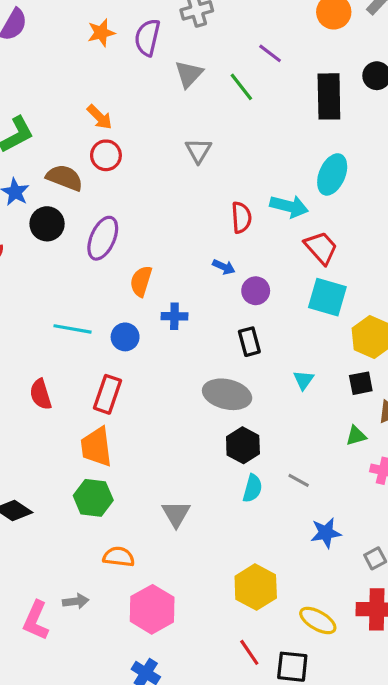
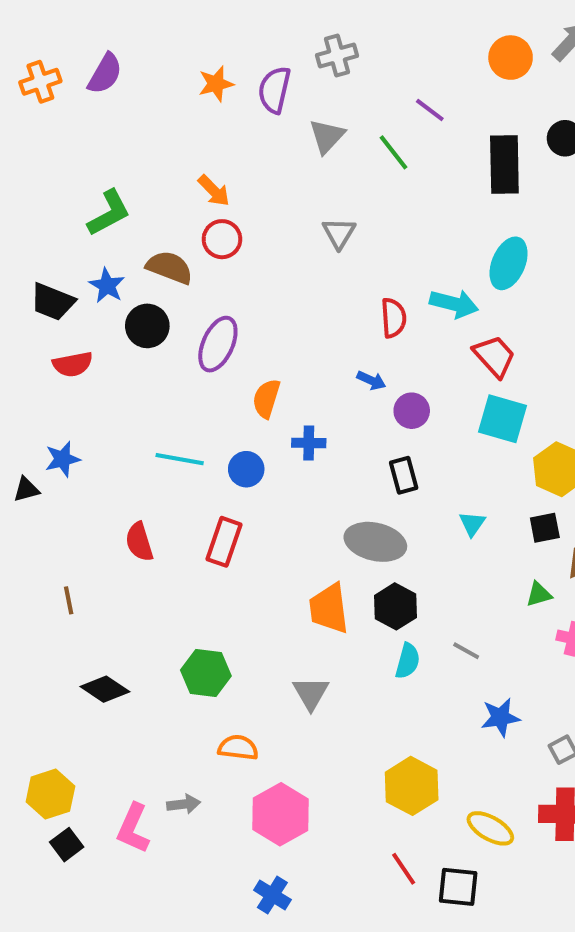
orange trapezoid: (96, 447) -> (329, 608), moved

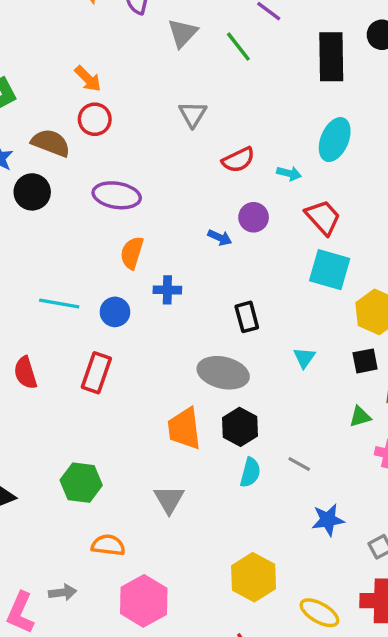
cyan arrow: (454, 304) -> (289, 173), size x0.6
red semicircle: (394, 318) -> (238, 160), moved, turned 68
purple ellipse: (218, 344) -> (117, 195), moved, turned 75
purple circle: (412, 411) -> (254, 217), moved

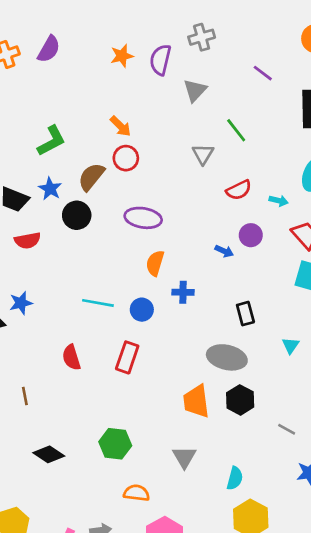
green line: (238, 47) -> (236, 130), moved
brown semicircle: (51, 143) -> (91, 177), turned -72
cyan semicircle: (250, 472) -> (235, 478), moved

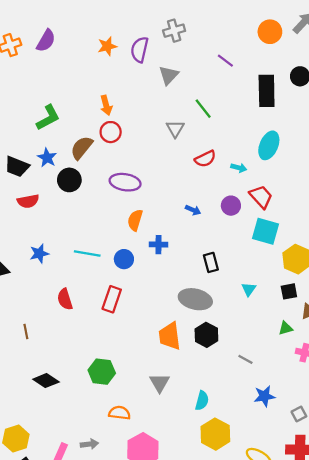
orange arrow: (121, 126) -> (106, 105), turned 30
purple circle: (251, 235) -> (231, 206), moved
blue star: (21, 303) -> (39, 254), moved

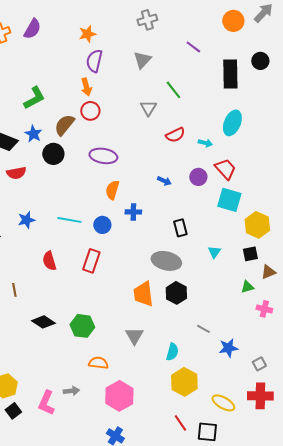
purple semicircle: (140, 50) -> (94, 61), moved
gray line: (245, 359) -> (203, 329), moved
black diamond: (46, 381) -> (43, 322), moved

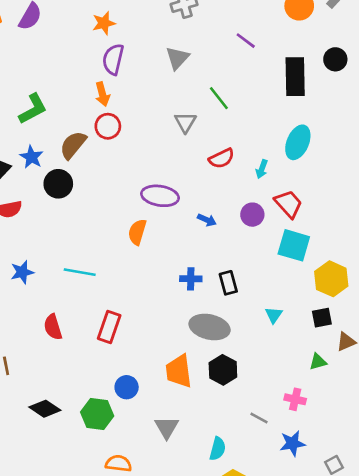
cyan arrow: (205, 143) -> (262, 169), turned 96
purple ellipse: (103, 156) -> (160, 196), moved
blue cross: (133, 212) -> (191, 279), moved
blue circle: (102, 225) -> (127, 387), moved
pink cross: (264, 309) -> (295, 399), moved

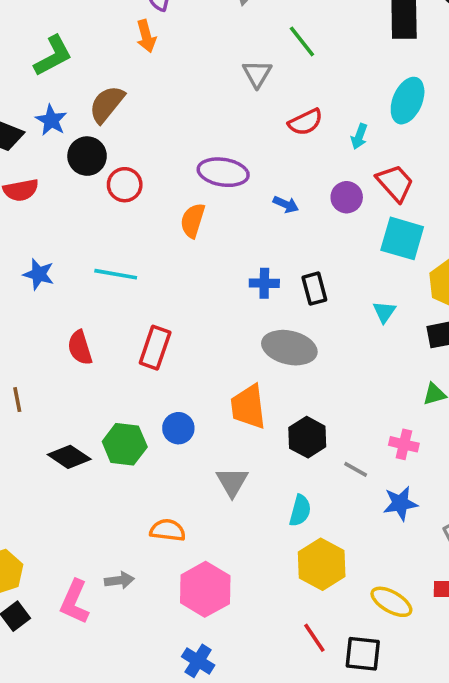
red circle: (108, 126) -> (125, 185), moved
blue star: (22, 272) -> (39, 274), turned 30
cyan triangle: (274, 315) -> (384, 312), moved
black hexagon: (223, 370) -> (307, 437), moved
green hexagon: (97, 414) -> (125, 444), moved

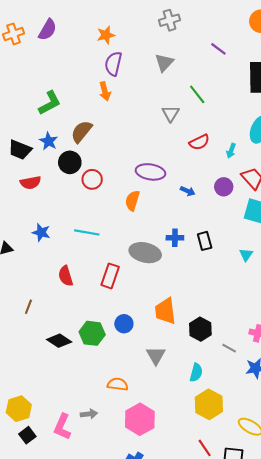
gray ellipse: (289, 348) -> (145, 253), moved
brown line: (17, 400) -> (28, 307), turned 32

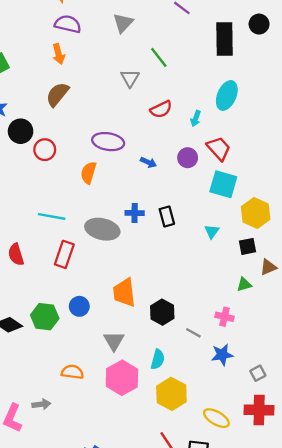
purple semicircle: (113, 64) -> (68, 24), turned 90
brown semicircle: (81, 132) -> (57, 94), moved
cyan line: (87, 232) -> (52, 216), moved
pink hexagon: (140, 419) -> (122, 378), moved

